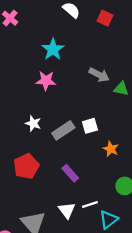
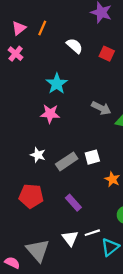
red pentagon: (26, 166) -> (31, 196), turned 30

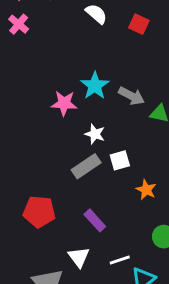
cyan star: (57, 84) -> (95, 86), moved
white star: (38, 155) -> (95, 134), moved
white triangle: (70, 238) -> (79, 257), moved

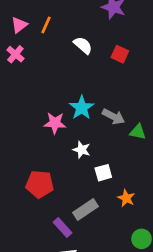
gray rectangle: (86, 166) -> (85, 210), moved
red pentagon: (39, 212) -> (40, 184), moved
purple rectangle: (95, 220) -> (63, 227), moved

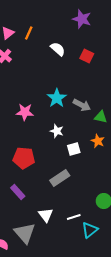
pink star: (55, 123) -> (25, 112), moved
orange star: (126, 198) -> (98, 141), moved
purple rectangle: (63, 227) -> (18, 192), moved

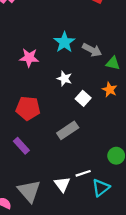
white square: (74, 149) -> (83, 98), turned -32
white triangle: (46, 215) -> (62, 184), moved

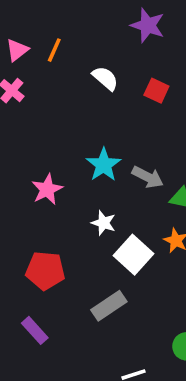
pink star: (29, 58) -> (47, 189), turned -30
white square: (83, 98) -> (134, 255), size x1.5

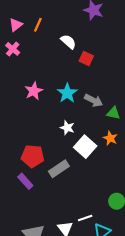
red square: (156, 91) -> (86, 58), moved
pink star: (47, 189) -> (34, 91), moved
gray rectangle: (109, 306) -> (59, 169), moved
purple rectangle: (35, 330) -> (25, 181), moved

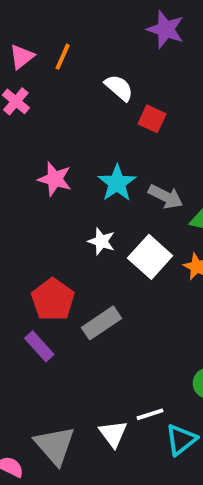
pink star: (34, 91) -> (55, 179), turned -30
white star: (67, 128) -> (101, 241), moved
white square: (85, 147) -> (150, 257), moved
red pentagon: (33, 156) -> (53, 300), turned 30

